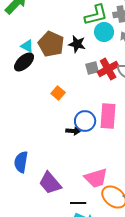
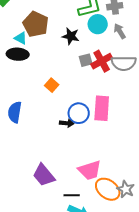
brown pentagon: (51, 44) -> (36, 24), moved
black ellipse: (24, 62) -> (18, 54), turned 45
blue semicircle: (21, 162) -> (15, 112), moved

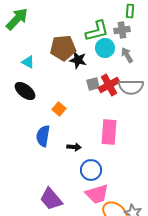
brown pentagon: (36, 24) -> (63, 48), moved, turned -30
black ellipse: (18, 54) -> (25, 91), moved, turned 35
blue semicircle: (15, 112) -> (43, 136), moved
blue circle: (79, 113) -> (91, 170), moved

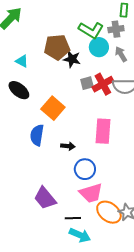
green L-shape: (97, 31) -> (91, 30), turned 45
orange square: (59, 109) -> (53, 108), size x1.6

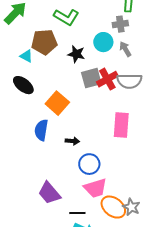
green L-shape: (91, 30) -> (66, 17), moved
brown pentagon: (57, 47) -> (44, 42), moved
gray square: (87, 83) -> (91, 78), size x1.5
pink rectangle: (103, 131) -> (121, 125), moved

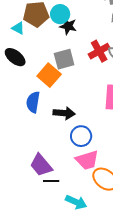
cyan circle: (103, 42) -> (60, 14), moved
gray square: (91, 78) -> (64, 59), moved
black arrow: (72, 141) -> (64, 113), size x1.5
black line: (77, 213) -> (51, 181), moved

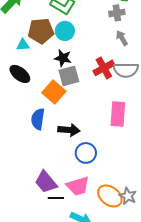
black star: (68, 26) -> (63, 58), moved
cyan triangle: (18, 28) -> (23, 45), turned -32
pink trapezoid: (87, 160) -> (78, 186), moved

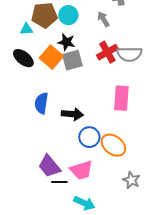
gray arrow: (122, 38) -> (103, 19), moved
orange square: (54, 92) -> (51, 57), moved
orange ellipse: (110, 196) -> (113, 145), moved

